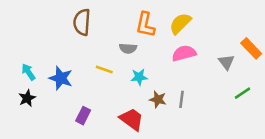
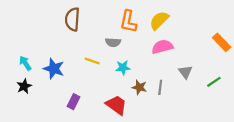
gray triangle: (226, 62) -> (185, 72), moved

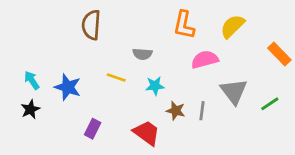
yellow semicircle: (159, 20) -> (232, 26), moved
orange L-shape: (128, 22) -> (184, 25), moved
gray triangle: (185, 72) -> (234, 91), size x1.5

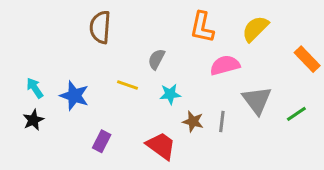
gray semicircle: (142, 54) -> (156, 59), turned 114

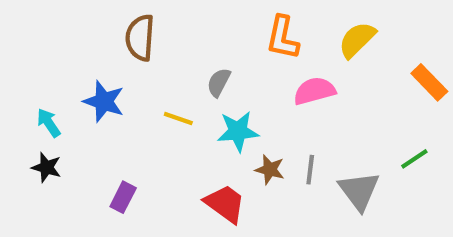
cyan star: (170, 94) -> (238, 131), size x1.4
blue star: (74, 96) -> (104, 101), moved
gray triangle: (257, 100) -> (359, 191), moved
black star: (33, 120) -> (46, 167), turned -30
purple rectangle: (102, 141) -> (123, 197), moved

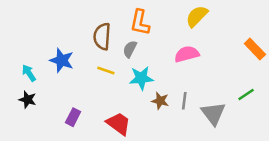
brown semicircle: (140, 38) -> (102, 36), moved
orange L-shape: (283, 38) -> (140, 23), moved
yellow semicircle: (357, 40) -> (197, 16), moved
red trapezoid: (225, 204) -> (119, 124), moved

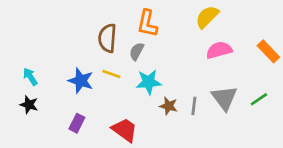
pink semicircle: (187, 54) -> (219, 50), moved
blue star: (62, 60) -> (81, 81), moved
gray triangle: (213, 113) -> (224, 98), moved

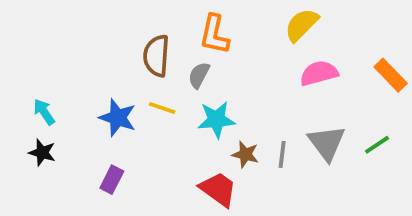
red trapezoid: (125, 130) -> (218, 189), moved

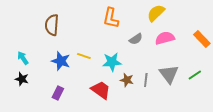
brown semicircle: (156, 56) -> (52, 25), moved
gray semicircle: (199, 75) -> (136, 39), moved, turned -152
red trapezoid: (218, 189) -> (101, 90), moved

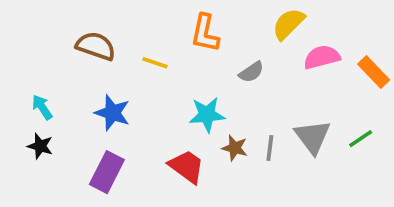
brown semicircle: (52, 25) -> (96, 46), turned 105
pink semicircle: (165, 38) -> (322, 57), moved
yellow line: (84, 56) -> (155, 63), moved
purple rectangle: (58, 93) -> (107, 172), size x1.5

